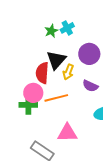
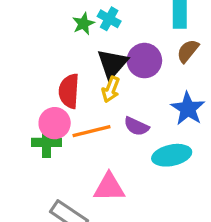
cyan cross: (67, 28) -> (109, 19), turned -32
black triangle: (56, 60) -> (112, 64), moved
purple semicircle: (90, 86) -> (136, 126), moved

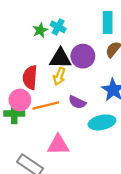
black triangle: (112, 64) -> (60, 58), turned 50

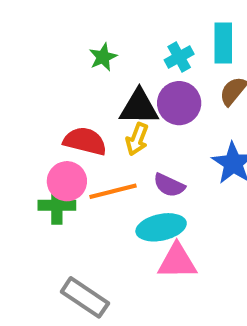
cyan cross: (58, 27) -> (179, 57), moved, turned 32
red semicircle: (30, 77) -> (85, 141), turned 100
cyan ellipse: (102, 122) -> (161, 227), moved
pink triangle: (58, 145) -> (177, 261), moved

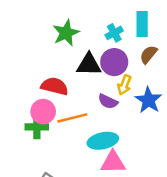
green star: (103, 57) -> (66, 33), size x1.5
yellow arrow: (137, 139) -> (124, 85), moved
purple semicircle: (169, 185) -> (108, 101), moved

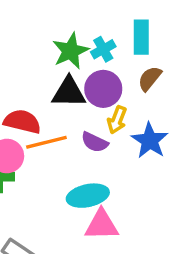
green star: (66, 33) -> (71, 51), moved
orange line: (72, 118) -> (46, 142), moved

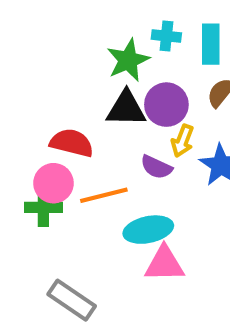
cyan cross: (103, 49) -> (166, 36), moved, turned 35
orange line: (46, 142) -> (104, 195), moved

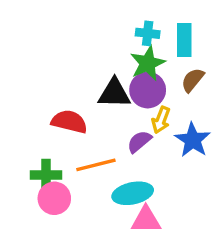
green star: (128, 60) -> (148, 63), moved
purple semicircle: (156, 167) -> (139, 142), turned 115
pink circle: (54, 183) -> (54, 198), moved

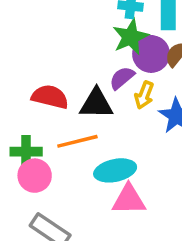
purple circle: (148, 90) -> (151, 54), moved
black triangle: (114, 93) -> (96, 104), moved
purple semicircle: (139, 142) -> (122, 78), moved

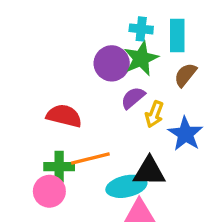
purple circle: (151, 54) -> (112, 63), moved
black triangle: (96, 104) -> (149, 172), moved
green cross: (26, 152) -> (59, 167), moved

